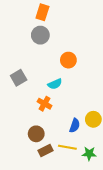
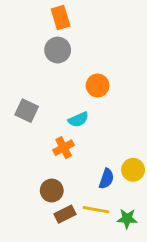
orange rectangle: (42, 12) -> (61, 17), turned -35
gray square: (19, 78) -> (27, 111), turned -35
orange cross: (45, 104) -> (64, 148), turned 32

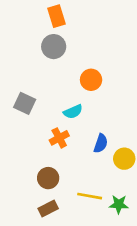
blue semicircle: (106, 179) -> (101, 143), moved
brown rectangle: (65, 214) -> (48, 209), moved

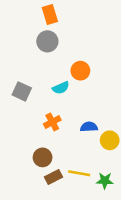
cyan semicircle: (73, 112) -> (61, 88), moved
blue semicircle: (101, 143) -> (89, 127), turned -112
brown rectangle: (48, 209) -> (54, 177), moved

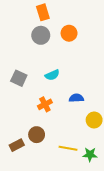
orange circle: (80, 71) -> (69, 33), moved
blue semicircle: (89, 127) -> (76, 98), moved
brown rectangle: (54, 177) -> (17, 145), moved

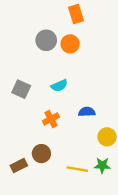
orange rectangle: (43, 12) -> (76, 14), moved
orange circle: (69, 33) -> (70, 44), moved
green star: (90, 155) -> (102, 165), moved

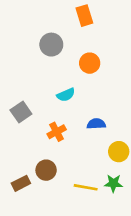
orange circle: (70, 44) -> (90, 63), moved
gray square: (21, 89) -> (21, 112), moved, turned 30

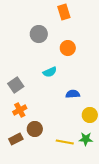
orange cross: (57, 132) -> (20, 110), moved

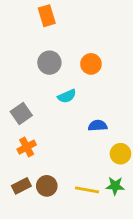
orange rectangle: (64, 12) -> (47, 16), moved
gray circle: (39, 34) -> (49, 63), moved
brown circle: (35, 129) -> (47, 186), moved

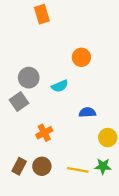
gray circle: (49, 63) -> (29, 78), moved
orange cross: (27, 147) -> (44, 133), moved
brown rectangle: (21, 186) -> (19, 166), turned -35

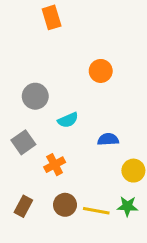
cyan semicircle: (60, 86) -> (68, 120), moved
gray square: (19, 102) -> (23, 142), moved
brown circle: (42, 166) -> (65, 205), moved

